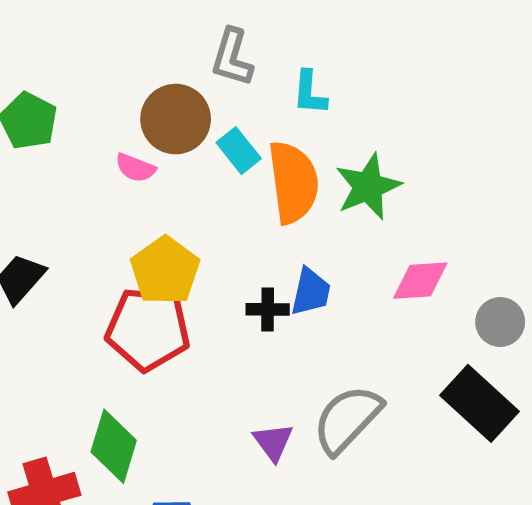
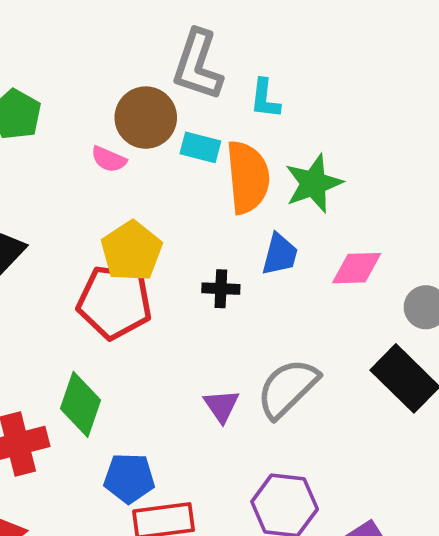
gray L-shape: (232, 57) -> (198, 65), size x1.4
cyan rectangle: (239, 151) -> (200, 147), turned -39
blue trapezoid: (311, 292) -> (280, 254), moved

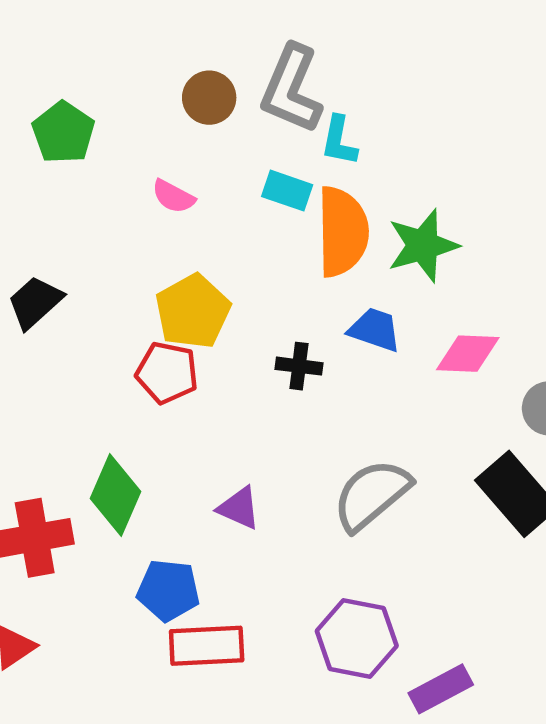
cyan L-shape: (265, 99) -> (339, 141), moved
brown circle: (146, 118) -> (209, 98), moved, size x0.7
blue trapezoid: (280, 254) -> (375, 330), turned -90
red pentagon: (115, 302) -> (167, 373), size x0.7
purple triangle: (221, 406) -> (239, 508), moved, turned -36

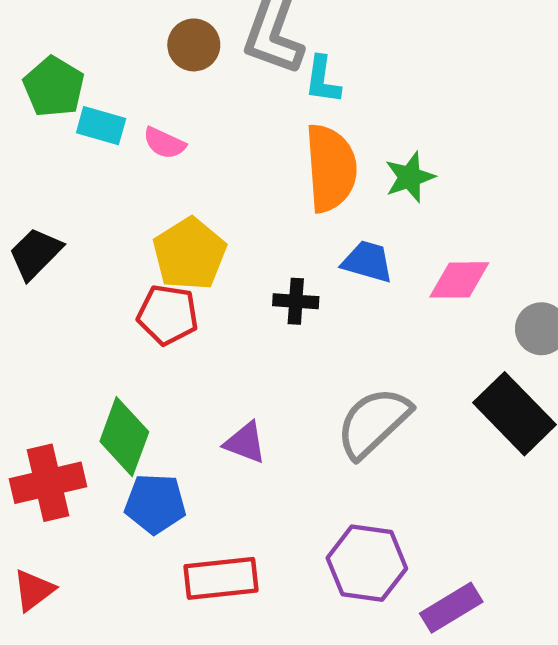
cyan rectangle: (287, 191) -> (101, 126), moved
green star: (423, 245) -> (410, 177), size x0.7
blue pentagon: (168, 590) -> (155, 504), moved

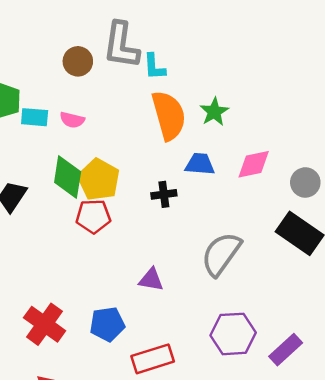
green diamond: (124, 437) -> (68, 177), moved
red cross: (48, 483) -> (45, 324), turned -30

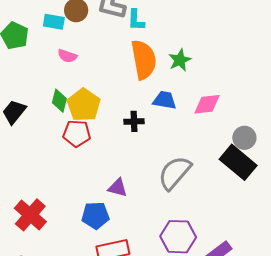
cyan rectangle: (35, 117) -> (54, 22), moved
green diamond: (68, 177) -> (59, 101), size x0.7
gray circle: (305, 182) -> (244, 138), moved
blue pentagon: (107, 324) -> (95, 215), moved

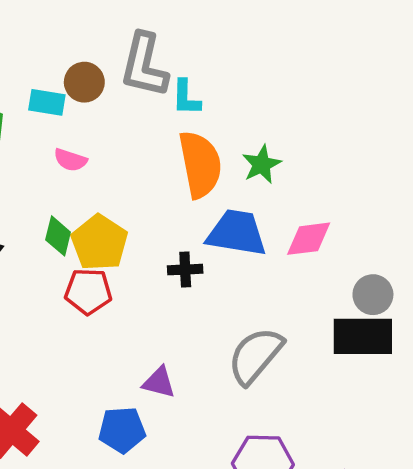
blue trapezoid: (165, 100) -> (237, 233), size x1.5
black rectangle: (238, 162) -> (363, 336), turned -39

